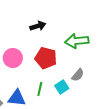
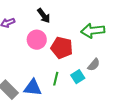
black arrow: (38, 26) -> (44, 16), moved, turned 70
pink circle: (13, 58) -> (37, 40), moved

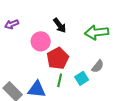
black arrow: (44, 16) -> (60, 25), moved
red pentagon: (62, 48) -> (58, 58), moved, turned 30

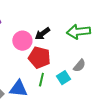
black arrow: (60, 25) -> (42, 34), moved, turned 91
red pentagon: (58, 58) -> (39, 58), turned -30

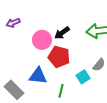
green line: (41, 80) -> (61, 91), moved
blue triangle: (18, 89) -> (38, 76), moved

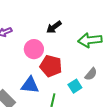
black arrow: (62, 33) -> (54, 27), moved

